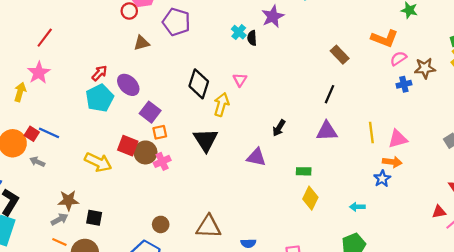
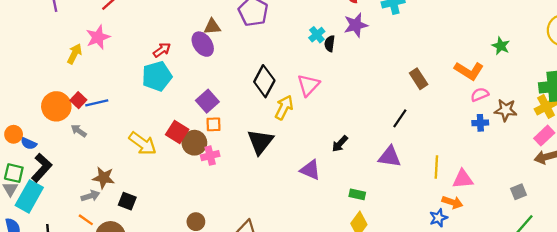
pink triangle: (240, 80) -> (308, 85), size x1.5
purple ellipse: (128, 85) -> (203, 44), moved
blue line: (49, 133) -> (97, 103), turned -48

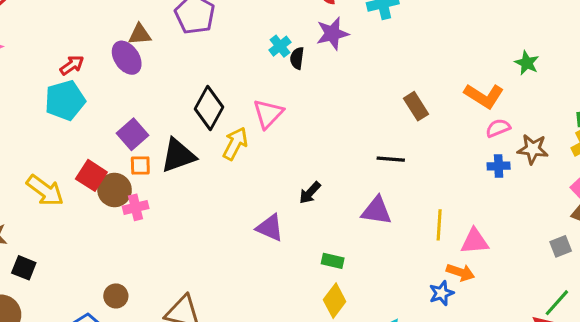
black line: (400, 118) -> (391, 159), turned 60
black triangle: (260, 142) -> (178, 155), moved, turned 32
gray square: (519, 192) -> (561, 246), moved

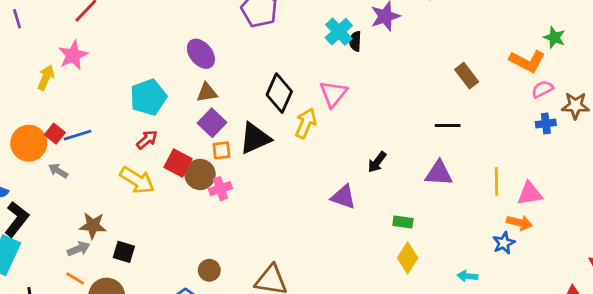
brown triangle: (140, 34) -> (207, 93), moved
cyan cross: (280, 46) -> (339, 32), size x1.4
green star: (527, 63) -> (554, 37), moved
red arrow: (72, 65) -> (147, 140), moved

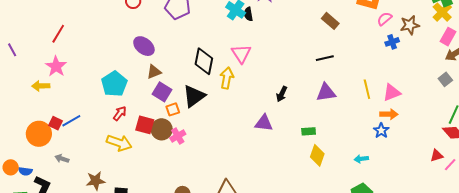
yellow arrow: (46, 78) -> (41, 86), turned -102
gray arrow: (58, 171) -> (62, 159), moved

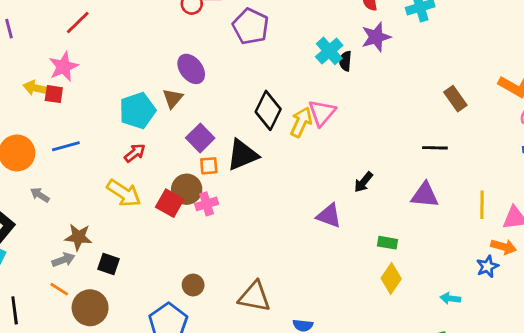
brown triangle: (154, 72) -> (173, 98), moved, turned -42
yellow arrow: (227, 78) -> (301, 122), moved
red square: (55, 123) -> (54, 94), moved, turned -32
red square: (145, 125) -> (170, 203), moved

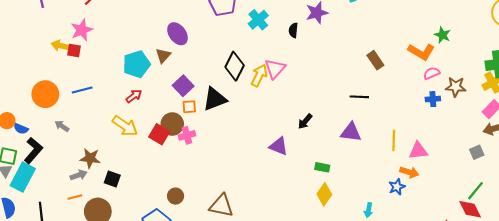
cyan cross: (329, 51) -> (258, 20), moved
orange line: (59, 289) -> (75, 197), turned -48
cyan arrow: (450, 298) -> (368, 210), turned -88

